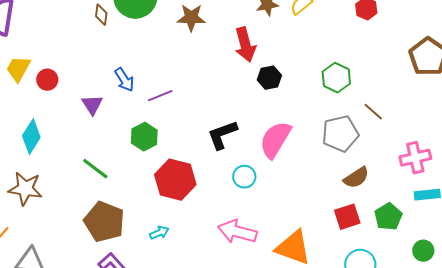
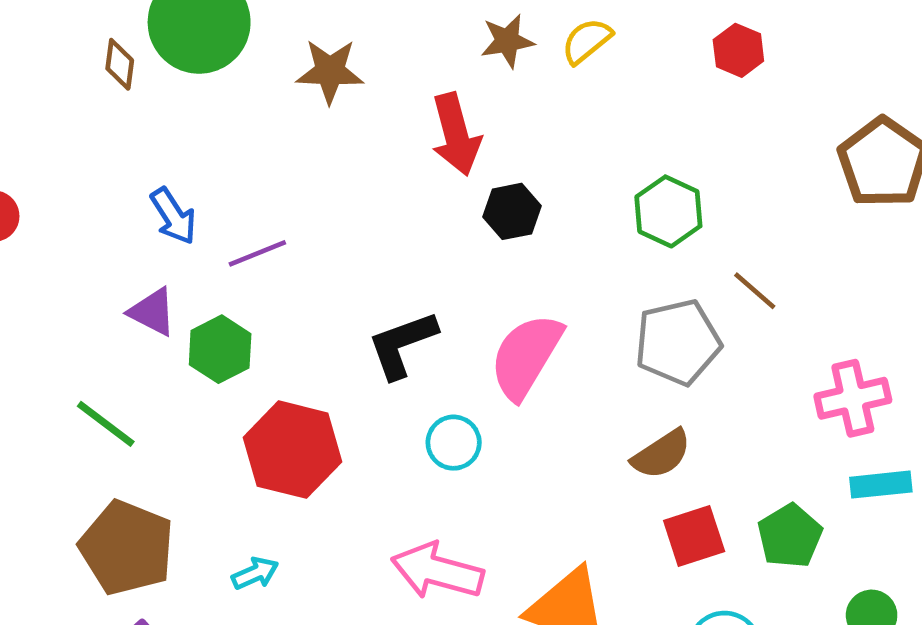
purple triangle: (92, 105) -> (152, 312), moved, turned -30
brown semicircle: (356, 178) -> (661, 454), moved

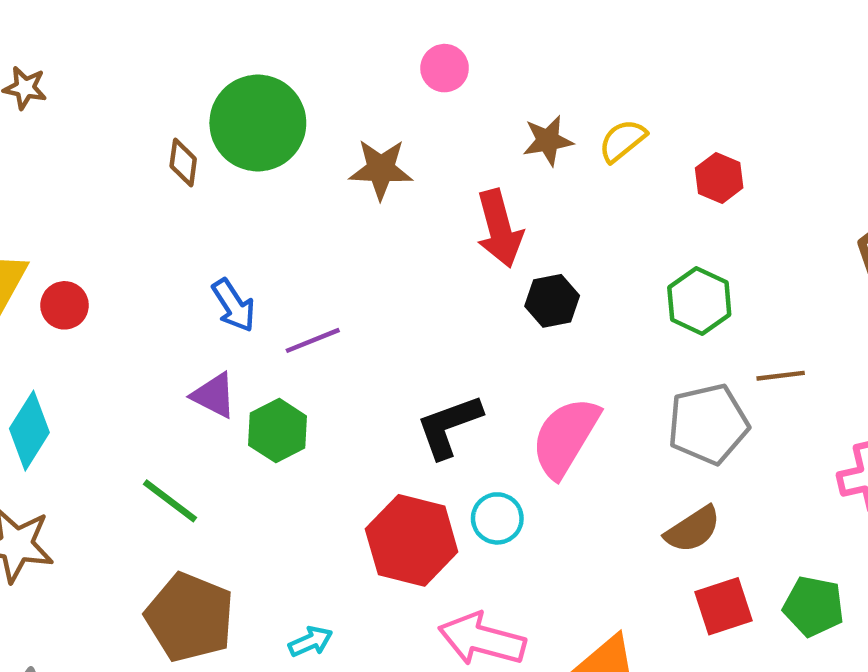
red hexagon: (738, 50) -> (719, 178), moved
brown line: (755, 291) -> (781, 376), turned -48
red hexagon: (292, 450) -> (412, 540), moved
green pentagon: (790, 536) -> (814, 606), turned -30

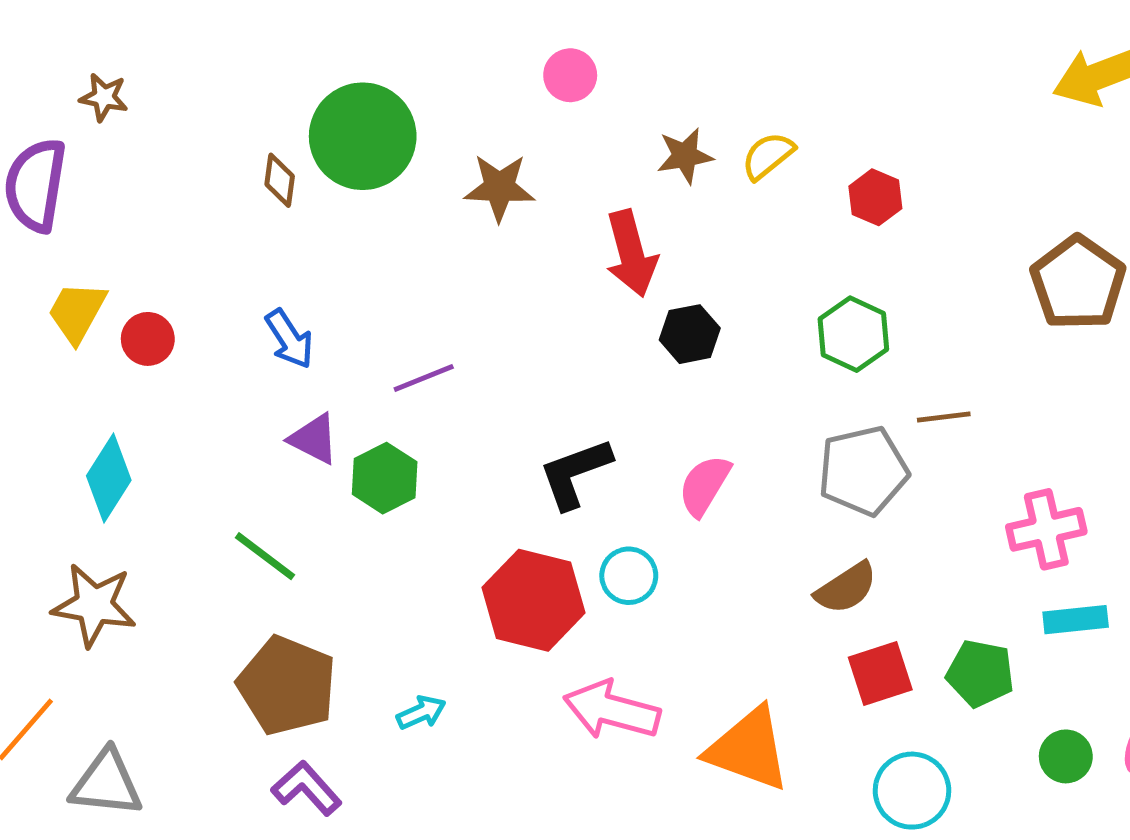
blue arrow: (234, 305) -> (289, 339), moved
pink semicircle: (565, 437) -> (704, 485), size x0.7

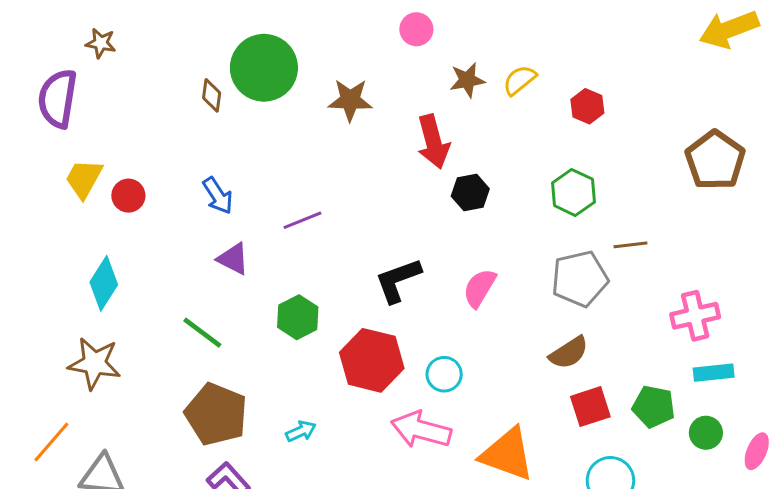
pink circle: (570, 75) -> (416, 29), moved
green hexagon: (385, 478) -> (298, 317), moved
cyan circle: (629, 576) -> (444, 374), moved
green circle: (1066, 756) -> (706, 433), moved

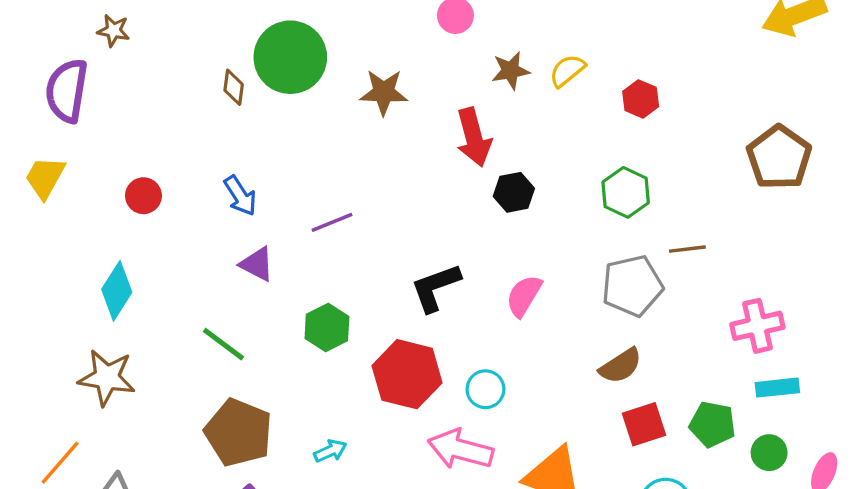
yellow trapezoid: (84, 179) -> (45, 177), moved

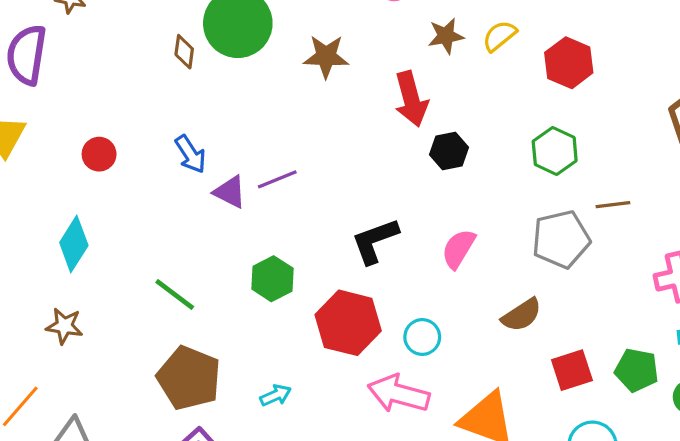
red hexagon: (641, 99) -> (569, 63), size x1.4
purple triangle: (257, 264) -> (230, 192), moved
brown semicircle: (621, 366) -> (522, 315), moved
brown star: (107, 378) -> (64, 326), size x0.7

